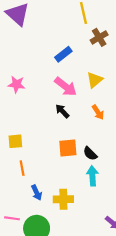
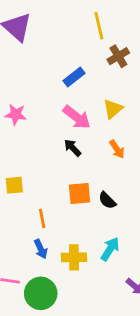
orange line: (22, 168) -> (42, 218), moved
cyan arrow: (92, 176) -> (110, 249), moved, turned 36

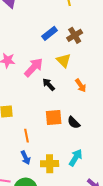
brown cross: (118, 56) -> (75, 35), moved
yellow triangle: (113, 109) -> (64, 60), moved, turned -35
pink arrow: (77, 117) -> (34, 67), moved, turned -85

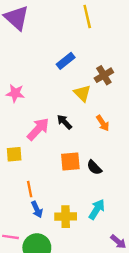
brown cross: (75, 35) -> (104, 75), moved
pink arrow: (34, 67) -> (38, 129), moved
orange line: (27, 136) -> (30, 189), moved

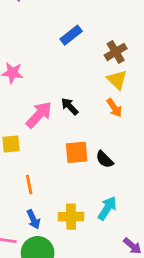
yellow triangle: (82, 93) -> (117, 80), moved
blue arrow: (37, 209) -> (33, 219), moved

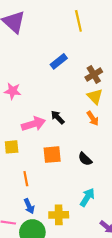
pink arrow: (39, 115) -> (33, 124), turned 30
orange square: (77, 152) -> (52, 155), moved
yellow cross: (71, 217) -> (59, 215), moved

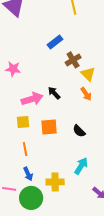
brown cross: (94, 75) -> (73, 60), moved
yellow square: (12, 147) -> (23, 122), moved

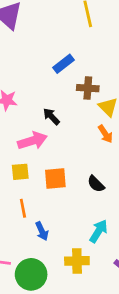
brown cross: (73, 60) -> (88, 88), turned 35
black arrow: (54, 93) -> (51, 116), moved
blue arrow: (28, 174) -> (42, 231), moved
yellow cross: (55, 182) -> (77, 261), moved

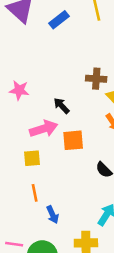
blue rectangle: (63, 64) -> (59, 20), moved
orange square: (55, 179) -> (73, 140), moved

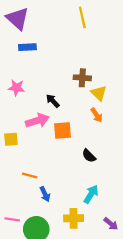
blue rectangle: (59, 20) -> (27, 47), moved, turned 35
yellow square: (32, 158) -> (11, 139), moved
orange line: (35, 193) -> (30, 175), turned -64

